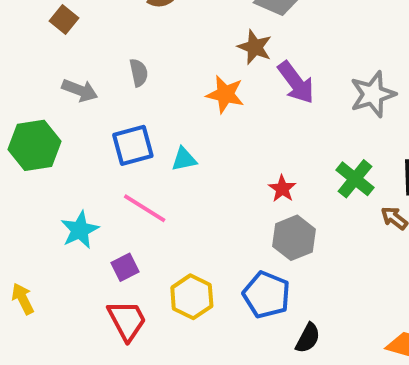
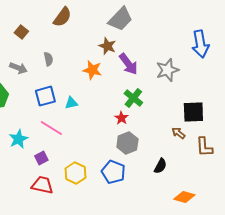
brown square: (64, 20) -> (21, 32), moved
green cross: (355, 179) -> (133, 98), moved
red trapezoid: (127, 320) -> (42, 185), turned -50
black semicircle: (308, 338) -> (160, 166), moved

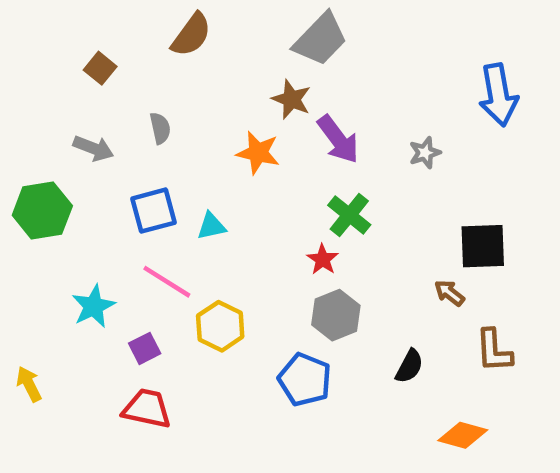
gray star: (167, 70) -> (425, 153), size x0.6
brown L-shape: (204, 147) -> (494, 351), moved
yellow hexagon: (75, 173) -> (220, 326), moved

